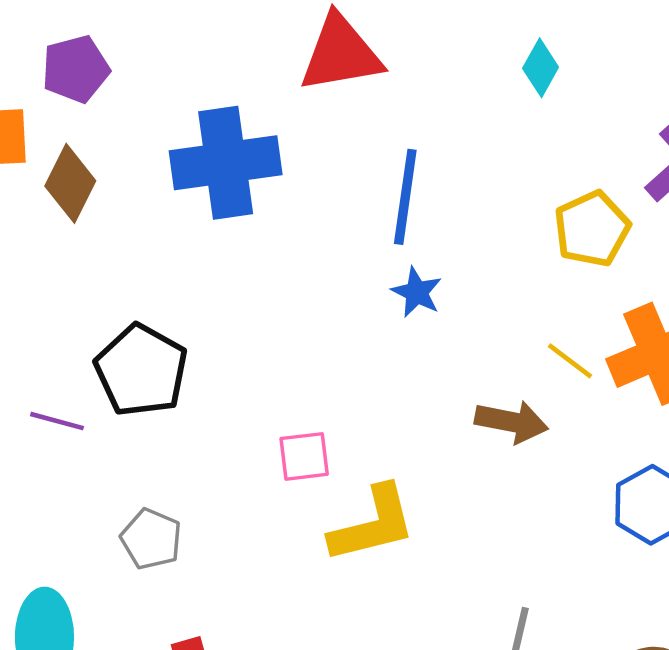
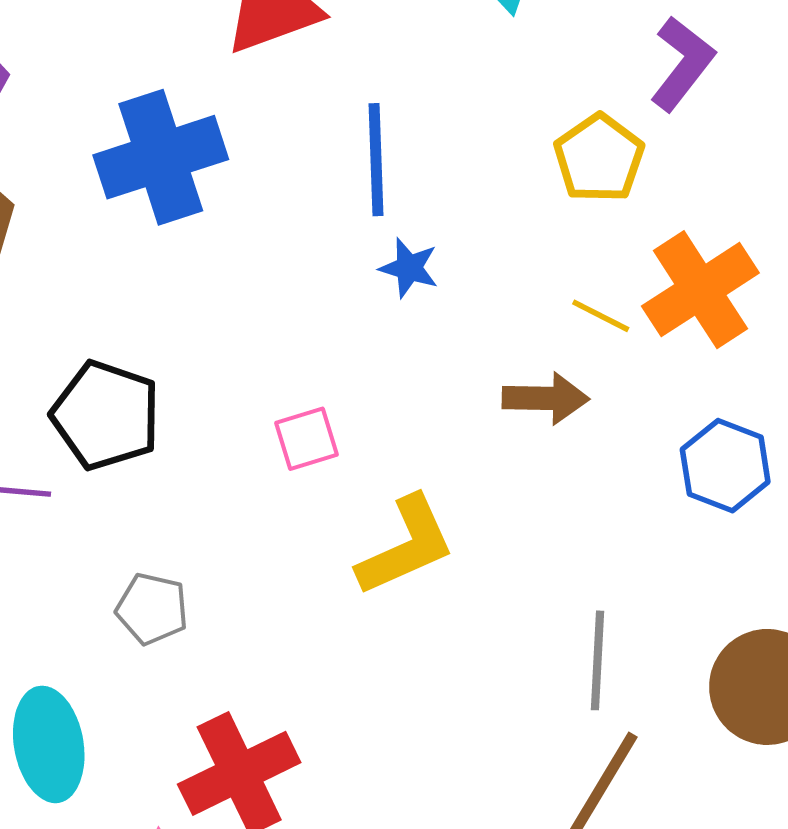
pink square: (304, 456) -> (306, 439), moved

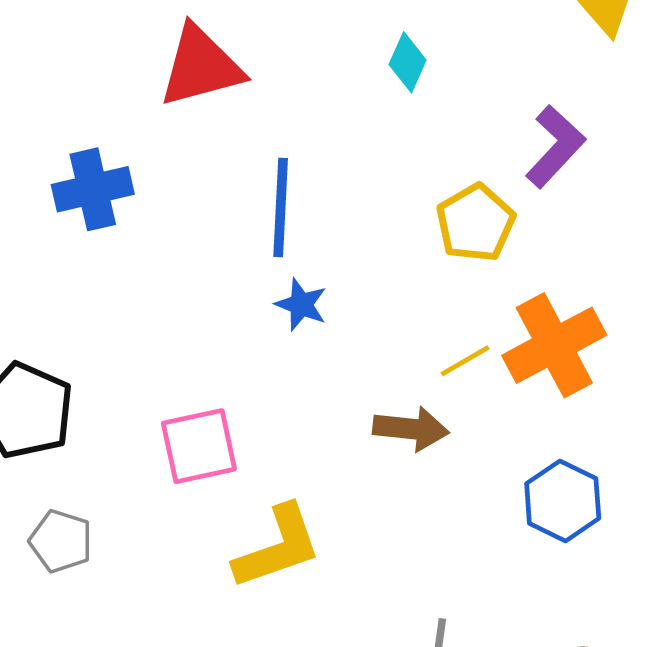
blue cross: (161, 157) -> (93, 189), size x0.7
yellow line: (601, 316) -> (465, 361), turned -62
pink square: (306, 439) -> (199, 446), size x1.4
gray pentagon: (152, 609) -> (61, 541), moved

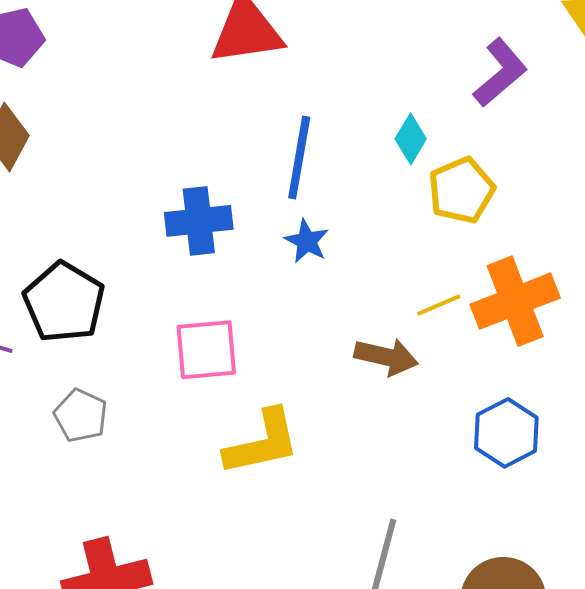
cyan diamond: (408, 62) -> (411, 139), moved
purple L-shape: (555, 147) -> (500, 73), moved
blue cross: (93, 189) -> (199, 221), moved

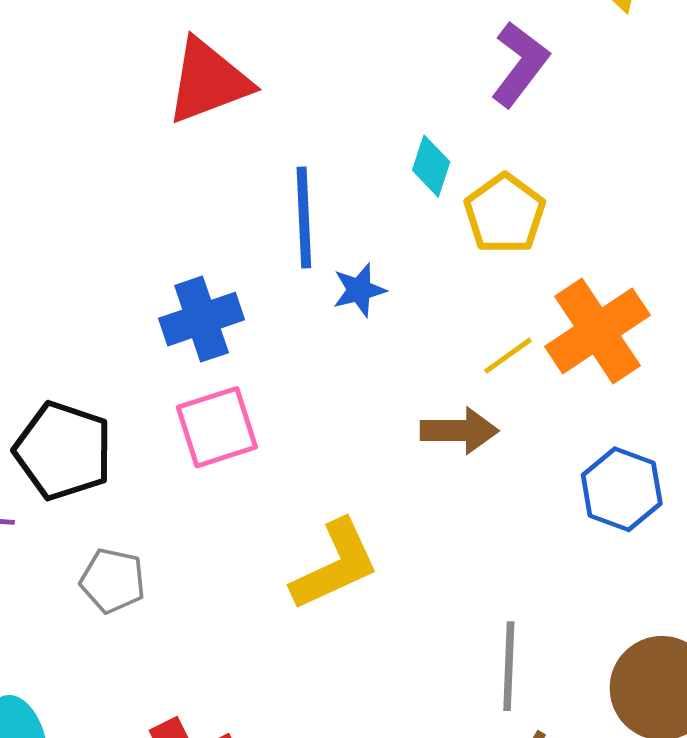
blue star: (307, 241) -> (359, 290), moved, turned -30
pink square: (206, 350) -> (217, 427), moved

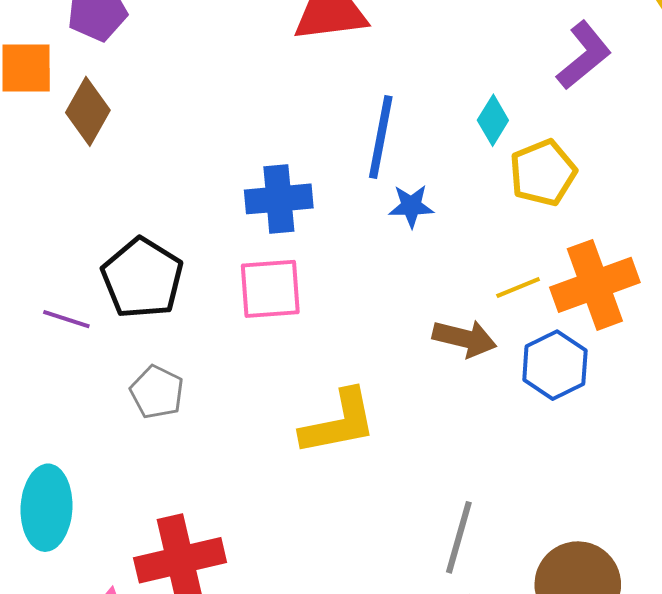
blue hexagon: (622, 489) -> (555, 365), moved

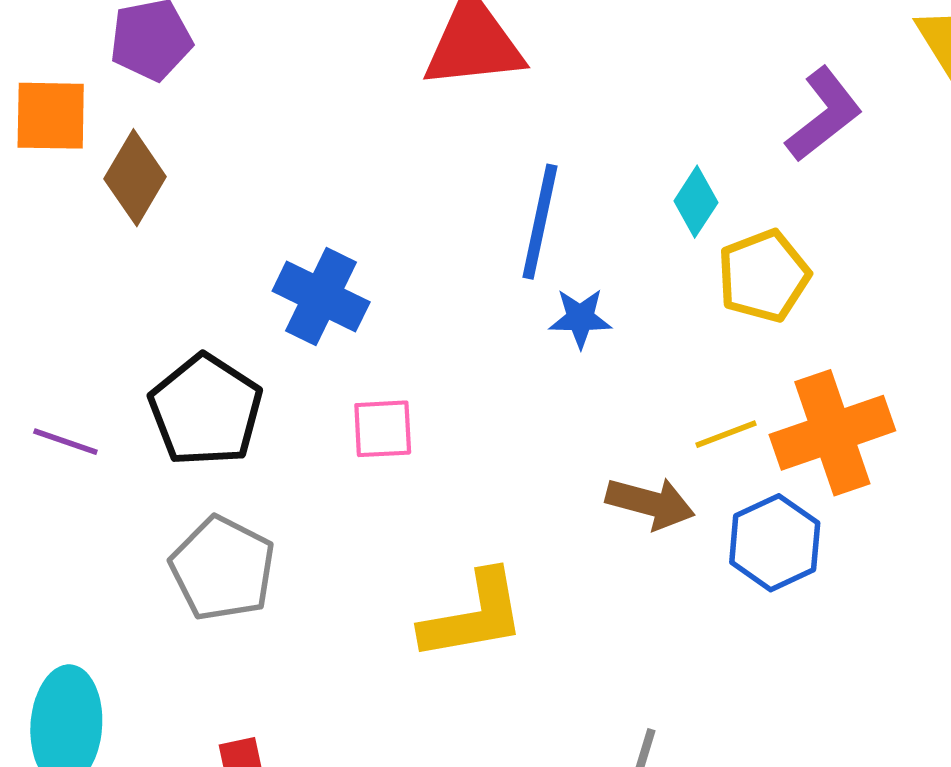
blue cross: (279, 199) -> (321, 297), moved, turned 30
pink square: (270, 289) -> (383, 429), size x0.7
purple line: (66, 319) -> (65, 442), moved
gray pentagon: (157, 392) -> (223, 569), size x1.4

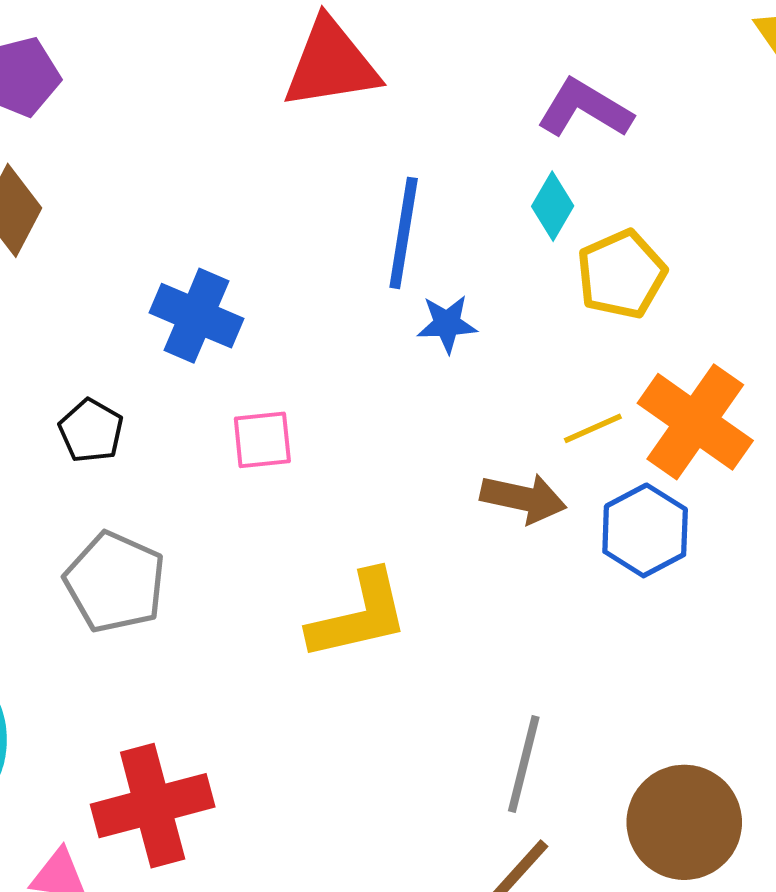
purple L-shape: (824, 115) -> (585, 109), moved, turned -108
black pentagon: (206, 410) -> (91, 431), size x0.6
orange cross: (832, 433) -> (695, 422), turned -33

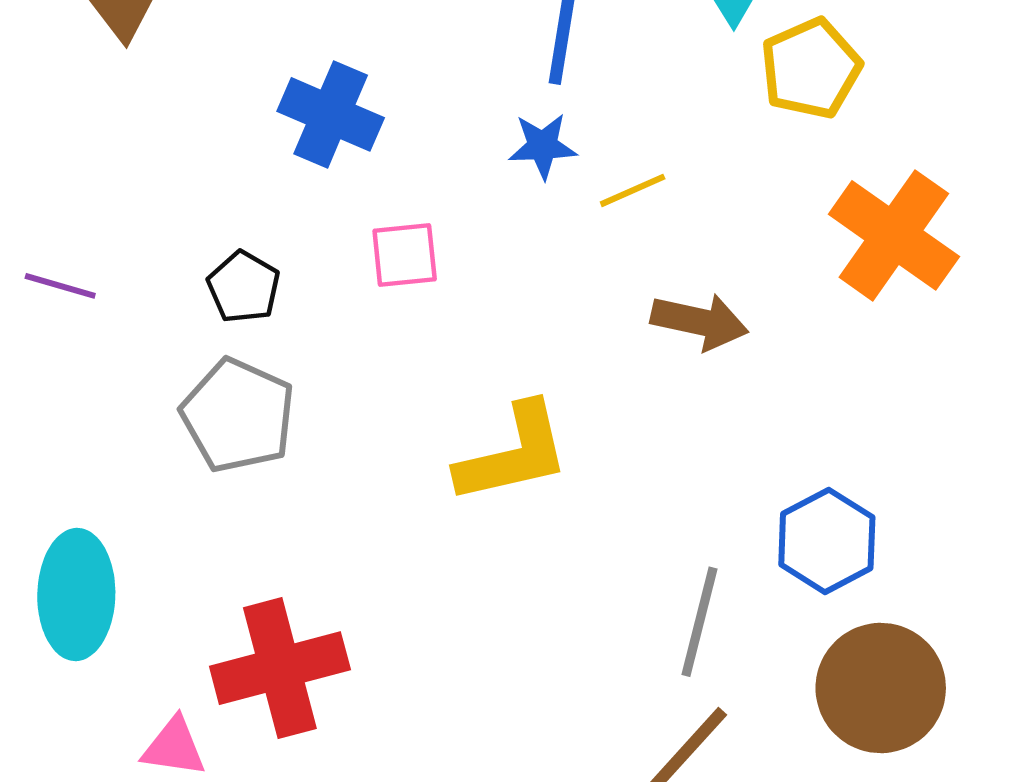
blue star: (447, 324) -> (543, 146), moved
yellow line: (593, 428) -> (633, 190), moved
black pentagon: (91, 431) -> (244, 287), moved
blue hexagon: (645, 530) -> (827, 541), moved

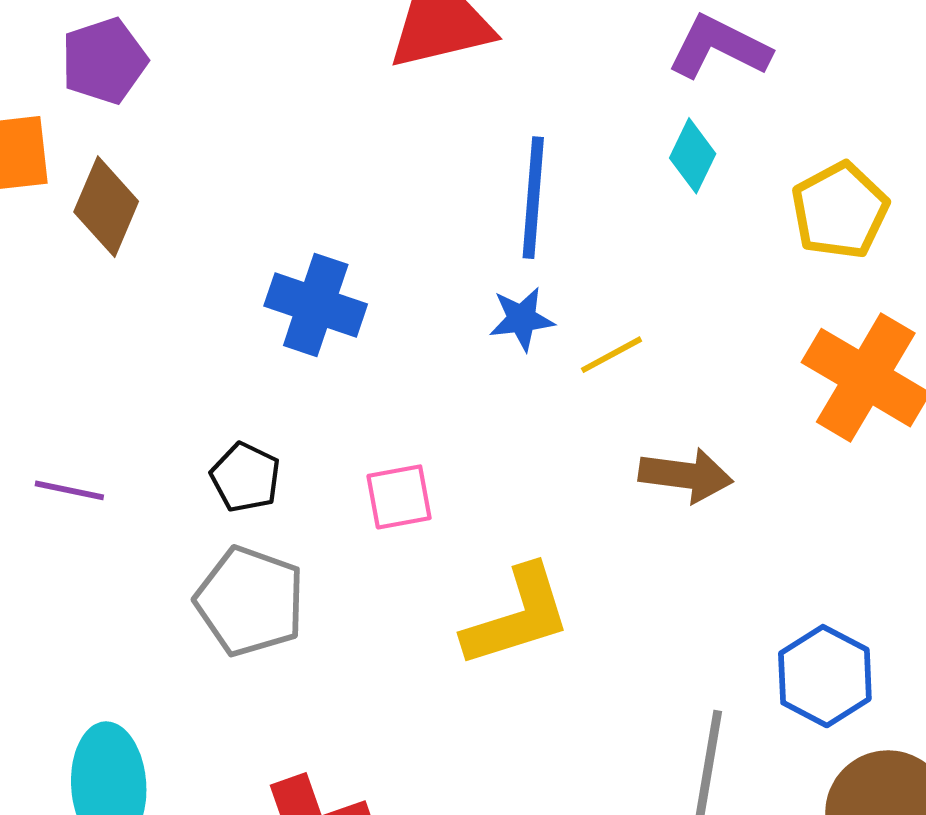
yellow pentagon: (811, 69) -> (840, 211), moved
pink square: (405, 255) -> (399, 497), moved

